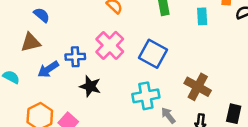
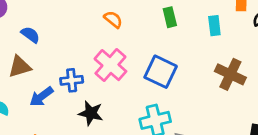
brown cross: (198, 87) -> (230, 74), moved

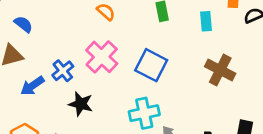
blue cross: (72, 80) -> (63, 71), turned -35

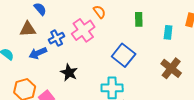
pink cross: (102, 57) -> (83, 30), moved
blue cross: (63, 71) -> (57, 38), moved

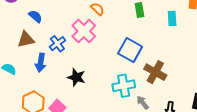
blue arrow: (38, 53) -> (41, 63), turned -48
brown cross: (171, 68) -> (155, 72), moved

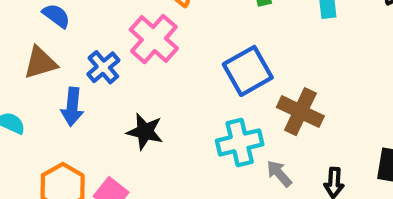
blue square: (130, 50) -> (248, 71), turned 35

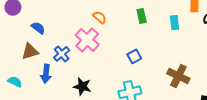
blue square: (248, 71) -> (134, 56), size x0.6
brown cross: (300, 112) -> (178, 76), moved

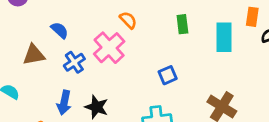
cyan rectangle: (174, 23) -> (224, 37), size x1.5
blue semicircle: (38, 28) -> (60, 30), moved
blue arrow: (46, 74) -> (64, 103), moved

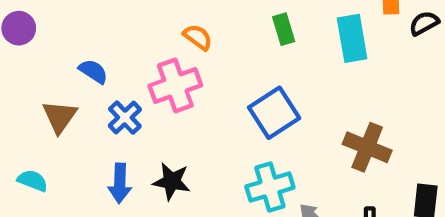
pink cross: (109, 48) -> (175, 85), turned 32
brown triangle: (34, 55) -> (60, 117), turned -35
blue square: (168, 75) -> (274, 113), size x1.6

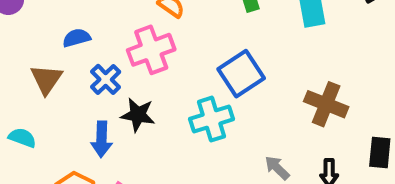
blue semicircle: (93, 71) -> (76, 38), turned -48
black star: (172, 181) -> (138, 115), moved
cyan cross: (270, 187) -> (212, 119), moved

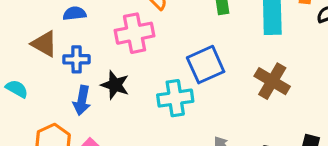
brown triangle: (46, 79) -> (44, 44), turned -44
blue cross: (106, 79) -> (77, 59), moved, turned 35
brown cross: (326, 104) -> (272, 81), moved

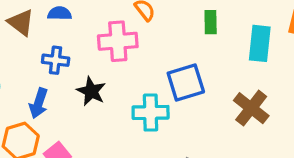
brown triangle: (44, 44) -> (21, 23), moved
blue arrow: (82, 100) -> (39, 103), moved

